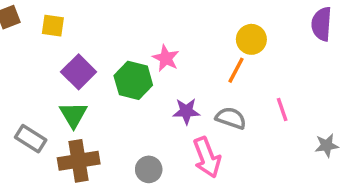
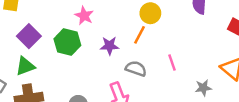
pink star: (166, 58) -> (84, 16), moved
purple star: (186, 111) -> (109, 46), moved
green triangle: (73, 115) -> (25, 66), turned 40

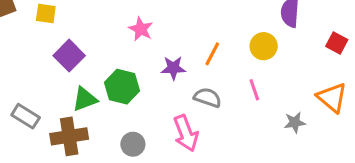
yellow circle: (150, 13) -> (264, 46), moved
green hexagon: (67, 42) -> (122, 87), moved
green triangle: (25, 66) -> (85, 99), moved

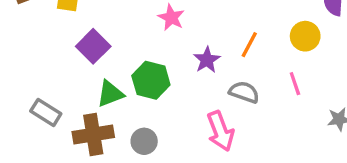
purple star: (173, 68) -> (207, 60), turned -30
gray circle: (133, 144) -> (144, 141), moved

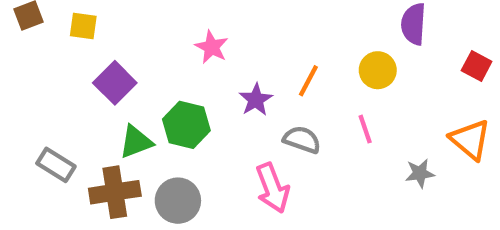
gray circle: (144, 141) -> (178, 201), size x1.4

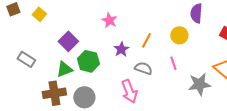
yellow square: (83, 26) -> (39, 14), turned 32
pink star: (212, 47) -> (109, 20), moved
purple square: (115, 83) -> (68, 41), moved
gray rectangle: (56, 165) -> (26, 59), moved
gray star: (420, 173) -> (199, 84), size x1.6

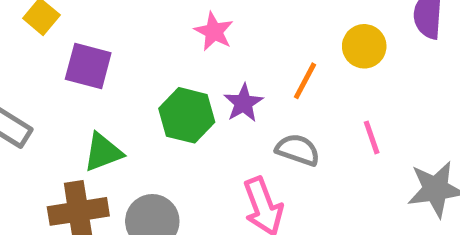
yellow circle: (179, 35) -> (364, 46), moved
purple square: (68, 41) -> (88, 66), moved, turned -30
green hexagon: (88, 61) -> (187, 115), moved

